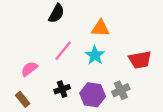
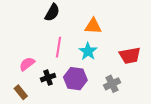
pink line: (63, 51) -> (59, 47), turned -30
black cross: (62, 89) -> (48, 78), moved
purple hexagon: (93, 95) -> (75, 79), moved

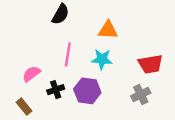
cyan star: (88, 51) -> (102, 59), turned -30
gray cross: (112, 84) -> (141, 94), moved

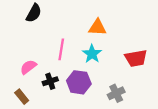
black semicircle: (61, 14) -> (34, 13), moved
cyan star: (102, 59) -> (92, 54), turned 30
gray cross: (141, 94) -> (116, 93), moved

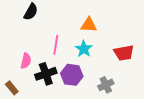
pink semicircle: (28, 67) -> (26, 61), turned 140
black cross: (50, 81) -> (46, 74), size x1.5
brown rectangle: (22, 97) -> (12, 88), moved

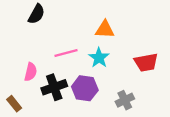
pink line: (56, 45) -> (66, 53), turned 66

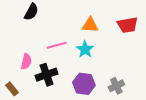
red trapezoid: (146, 62) -> (128, 25), moved
purple hexagon: (85, 88) -> (84, 84), moved
gray cross: (125, 100) -> (116, 86), moved

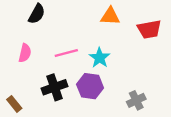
orange triangle: (90, 25) -> (110, 16), moved
pink semicircle: (26, 61) -> (25, 53), moved
purple hexagon: (84, 84) -> (90, 86), moved

